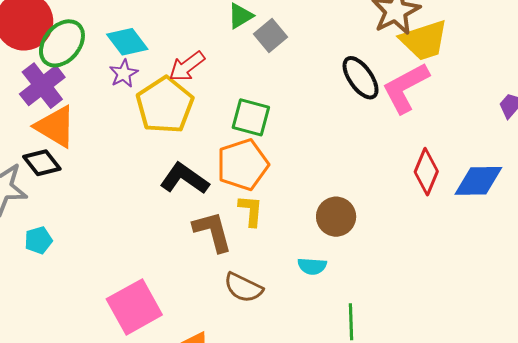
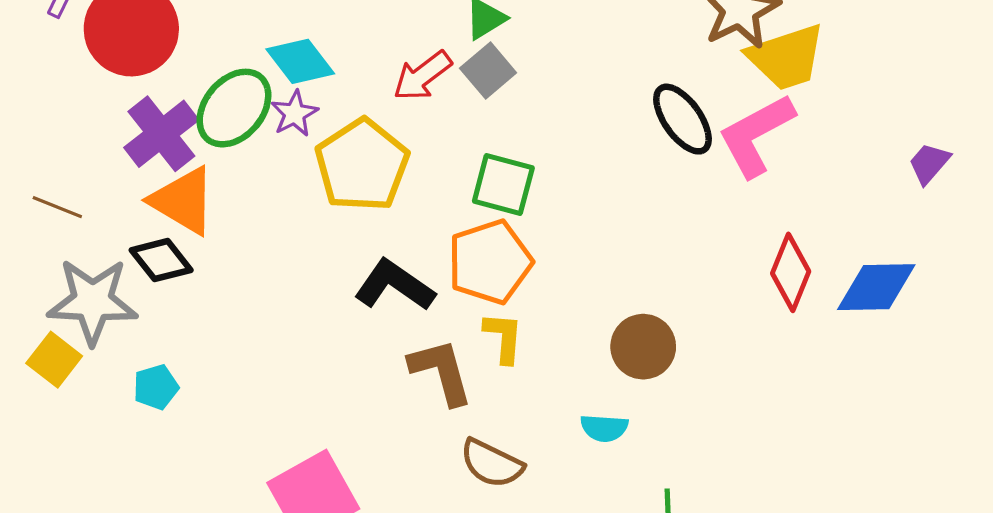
gray square: (271, 35) -> (488, 71), moved
green ellipse: (62, 43) -> (234, 108), moved
red arrow: (187, 66) -> (422, 76), moved

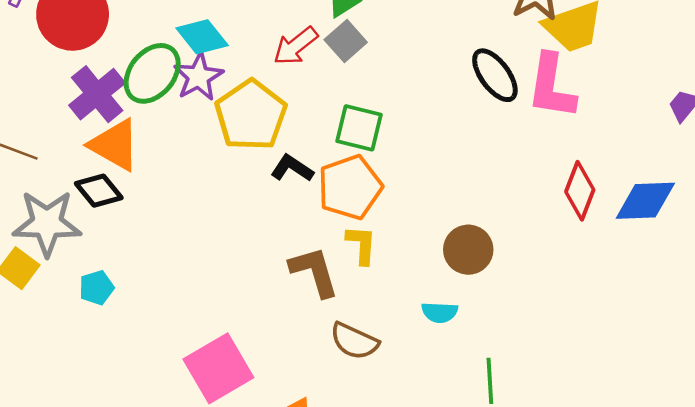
purple star: (295, 114) -> (198, 77), size x1.4
pink L-shape: (756, 135) -> (551, 86), turned -52
black L-shape: (394, 285) -> (292, 168), moved, size x0.7

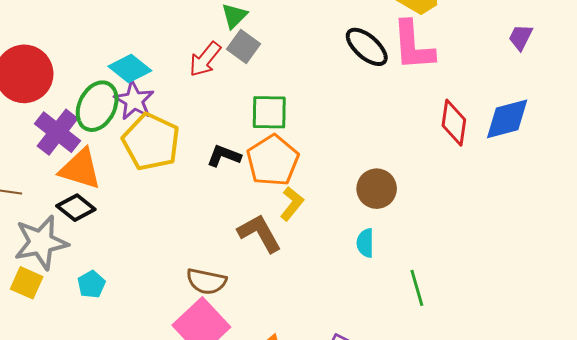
yellow pentagon: (251, 115) -> (151, 142), moved
yellow L-shape: (361, 245) -> (292, 204), turned 48
cyan semicircle: (440, 312) -> (365, 243), turned 100
brown semicircle: (354, 341) -> (206, 281), moved

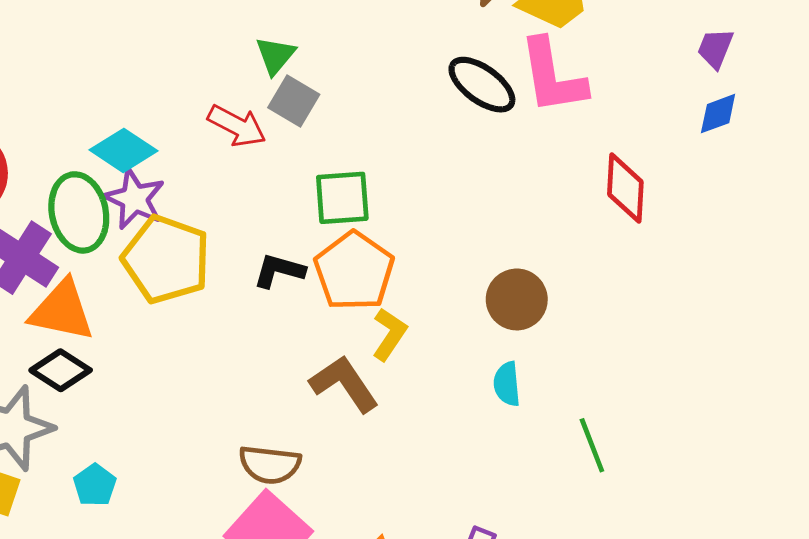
red arrow: (205, 59) -> (237, 126), turned -96
green ellipse: (97, 106) -> (79, 212), turned -33
blue diamond: (507, 119) -> (718, 114), moved, size x0.6

